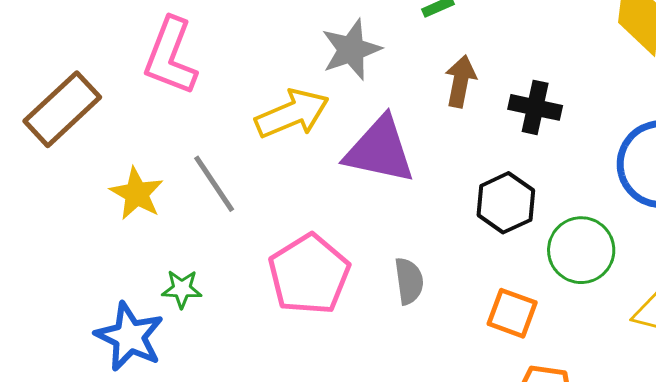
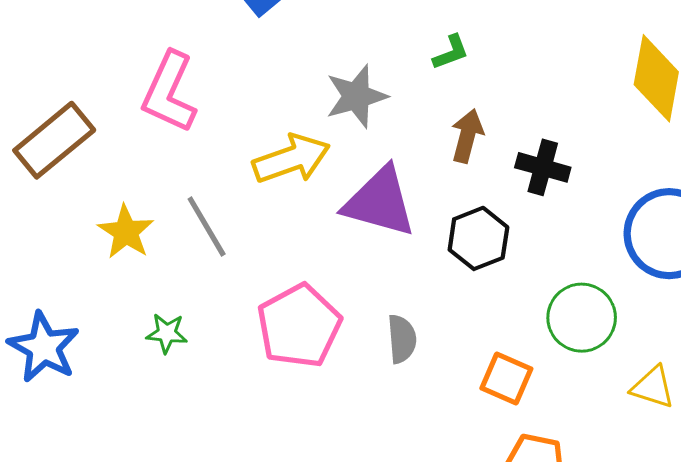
black hexagon: (506, 203) -> (478, 238), moved
blue star: (129, 337) -> (44, 347), moved

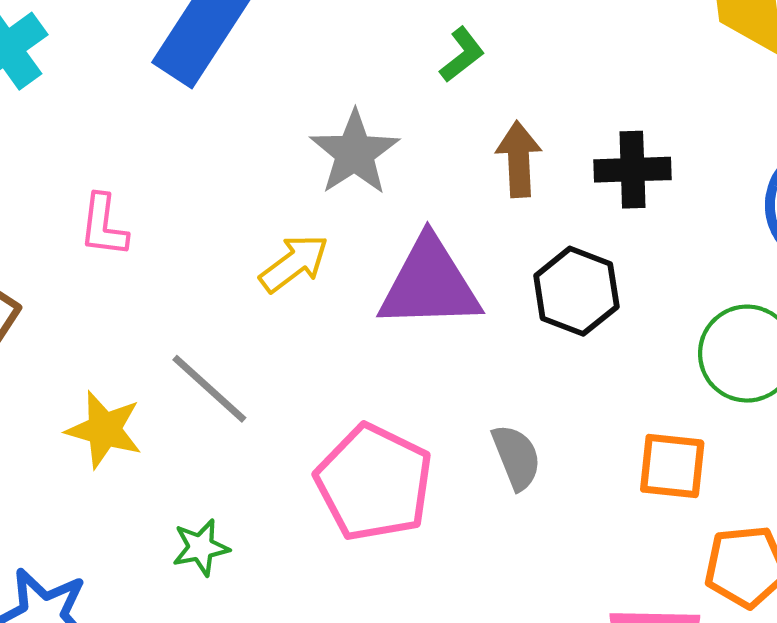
pink L-shape: (169, 92) -> (104, 226), size x0.6
yellow arrow: (291, 159) -> (294, 263), size x0.7

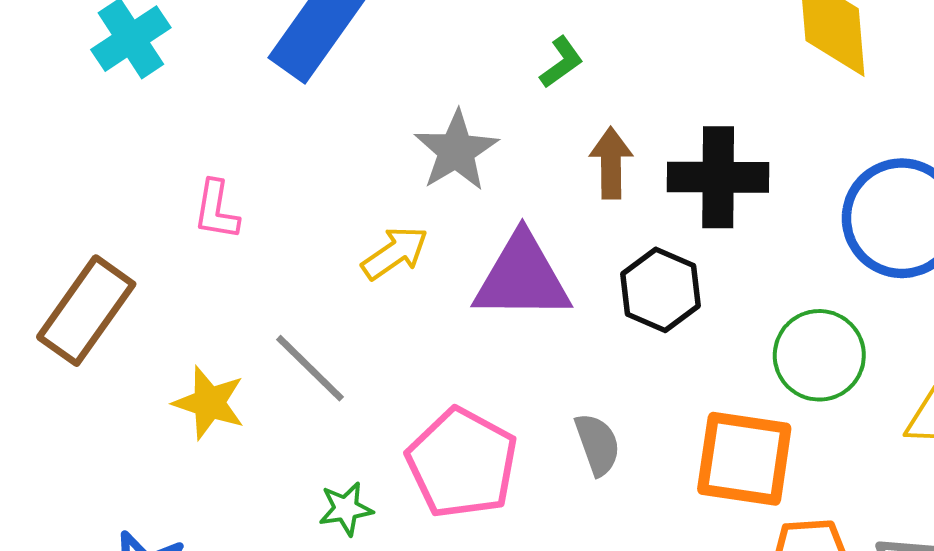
black cross: (633, 170) -> (718, 177), size x1.4
orange square: (672, 466) -> (744, 459), size x1.5
green star: (201, 547) -> (346, 509), moved

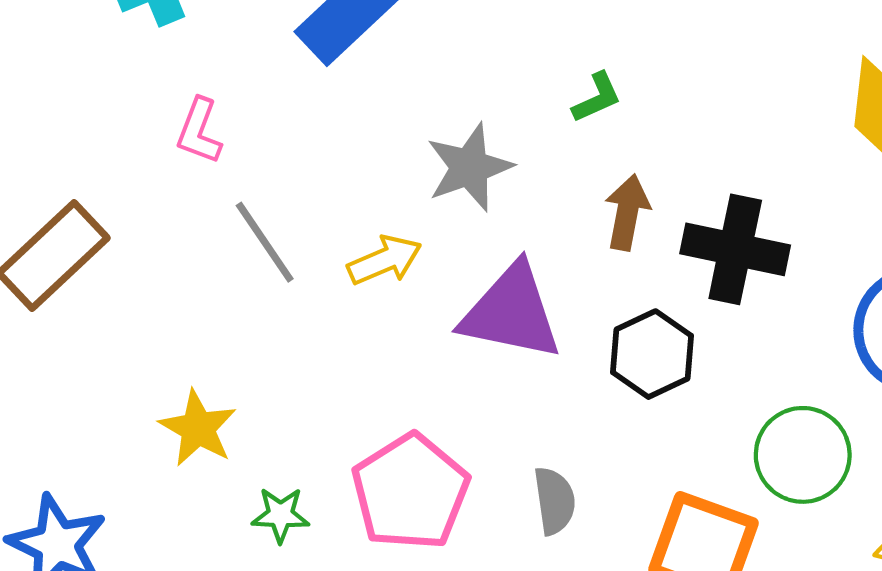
pink L-shape: (216, 210) -> (199, 131), moved
gray line: (310, 368) -> (265, 242), moved
yellow star: (209, 403) -> (198, 428), moved

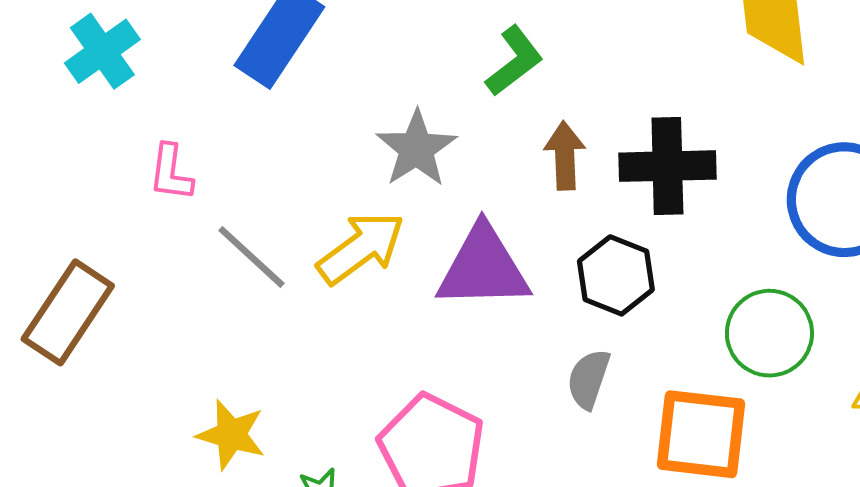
green L-shape: (597, 98) -> (514, 61), size x1.4
yellow arrow: (385, 260) -> (361, 248), size x1.4
gray semicircle: (554, 501) -> (589, 379), moved, turned -140

